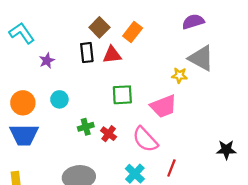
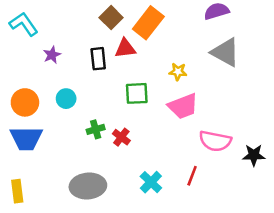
orange rectangle: (133, 32) -> (148, 23), size x1.4
black rectangle: (87, 53) -> (98, 59), moved
yellow star: (179, 75) -> (178, 72), moved
pink semicircle: (145, 139) -> (215, 141), moved, turned -36

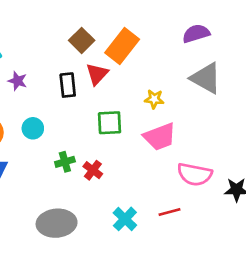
red triangle: (125, 48) -> (97, 74), turned -40
purple star: (52, 55) -> (17, 81), turned -30
red line: (192, 176) -> (170, 212), turned 54

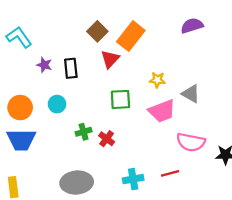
gray triangle: (206, 78) -> (191, 94), moved, size x0.7
black rectangle: (68, 85) -> (71, 68), moved
cyan cross: (125, 219) -> (133, 179), turned 36

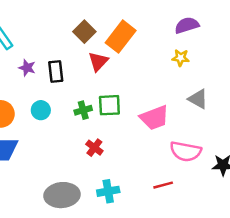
yellow star: (157, 80) -> (181, 58), moved
gray triangle: (191, 94) -> (198, 99), moved
green cross: (84, 132) -> (83, 110), moved
cyan cross: (133, 179) -> (108, 191), moved

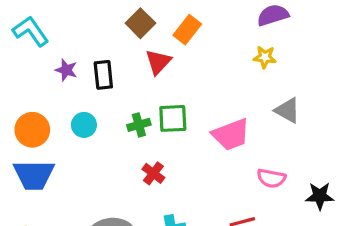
orange rectangle: (121, 37) -> (187, 30), size x0.7
pink semicircle: (186, 151) -> (271, 178), size x0.7

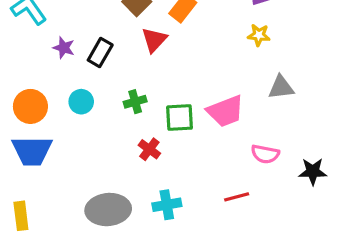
black rectangle: (103, 75) -> (100, 53), turned 36
gray triangle: (287, 110) -> (281, 87), turned -36
green square: (173, 118) -> (180, 118), moved

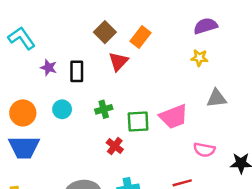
black rectangle: (100, 53) -> (77, 71), turned -30

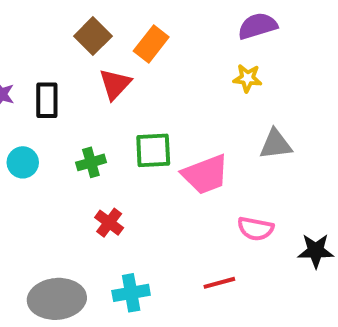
green square: (138, 122) -> (153, 150), moved

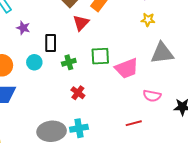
black rectangle: (47, 100) -> (51, 43), moved
gray triangle: (276, 144) -> (162, 53), size x1.4
cyan cross: (131, 293) -> (79, 128), moved

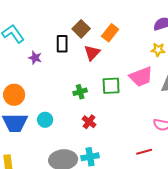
black rectangle: (51, 43) -> (62, 44), moved
cyan circle: (34, 62) -> (45, 120), moved
pink trapezoid: (127, 68) -> (141, 77), moved

